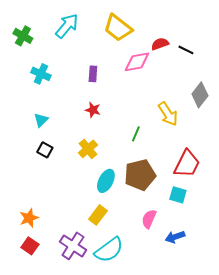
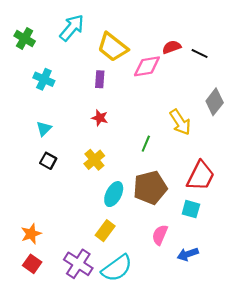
yellow trapezoid: (118, 28) -> (113, 47), moved

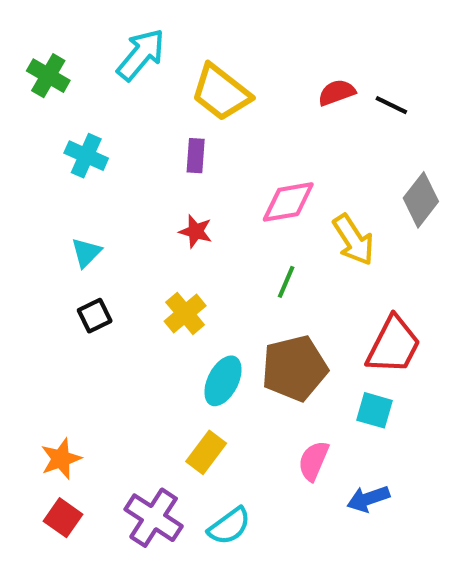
pink diamond: (147, 66) -> (288, 202), moved
black square: (48, 161) -> (95, 316), turned 35
cyan semicircle: (117, 268) -> (229, 526), size x0.7

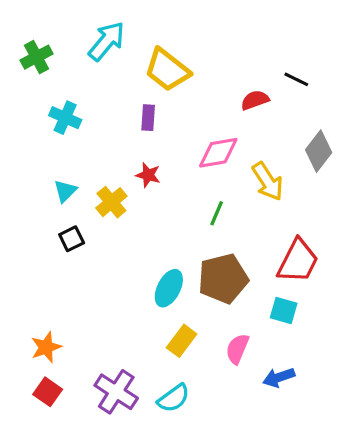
green cross: (48, 76) -> (37, 57), turned 32
red semicircle: (337, 92) -> (255, 100), moved
yellow cross: (185, 313) -> (111, 202), moved
yellow rectangle: (206, 452) -> (182, 341), moved

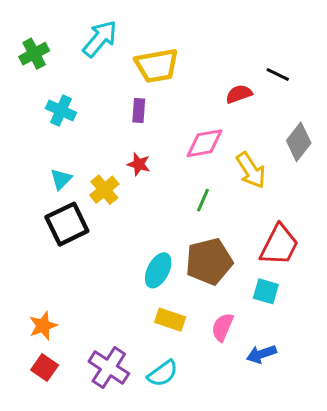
yellow trapezoid: (167, 70) -> (157, 66), turned -48
black square: (72, 239) -> (67, 224), size x1.8
yellow rectangle: (182, 341) -> (170, 320), turned 72

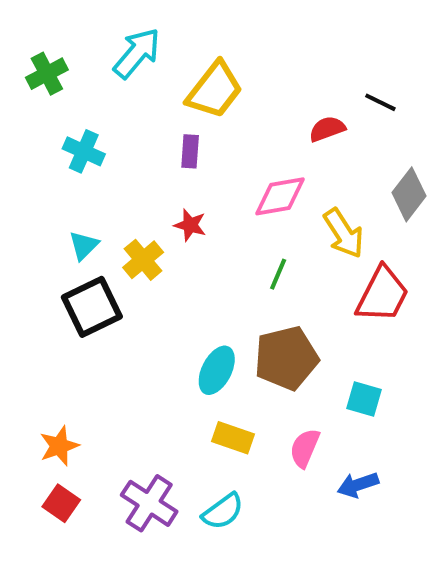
yellow trapezoid: (157, 66) -> (215, 90), turned -42
red trapezoid: (279, 245) -> (382, 295), moved

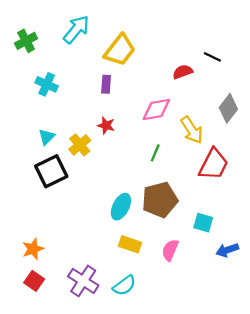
blue arrow: (358, 485) -> (227, 250), moved

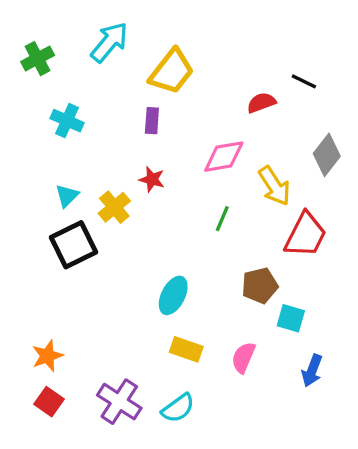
brown pentagon: (160, 200) -> (260, 286), moved, size x0.7
blue arrow: (227, 250) -> (312, 371), moved, turned -50

